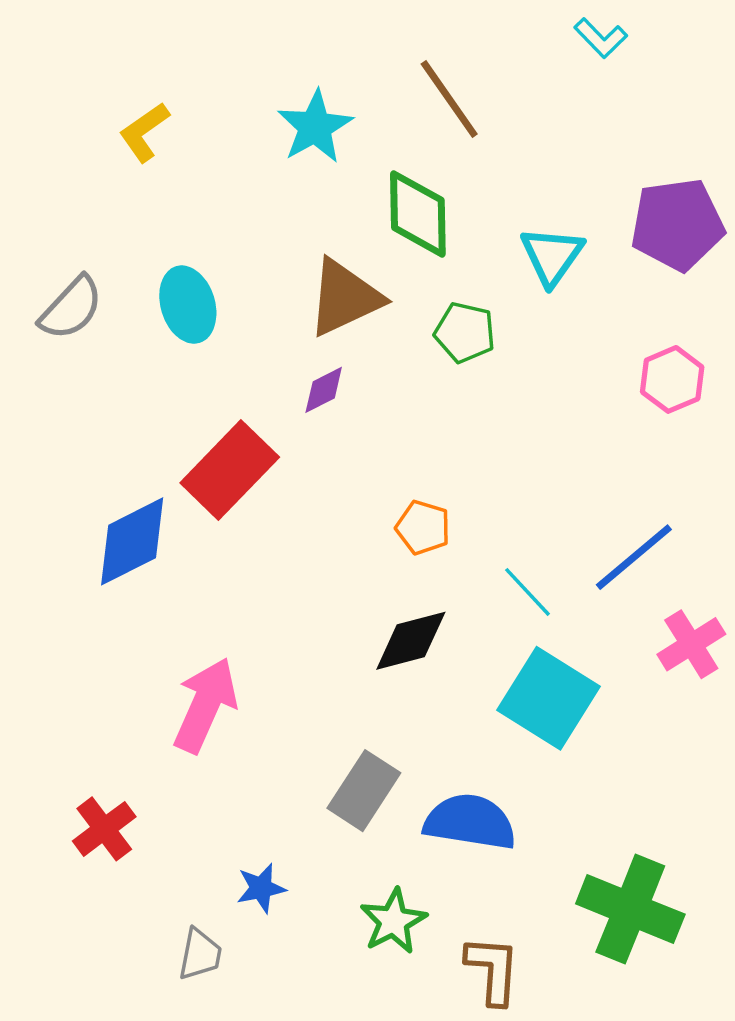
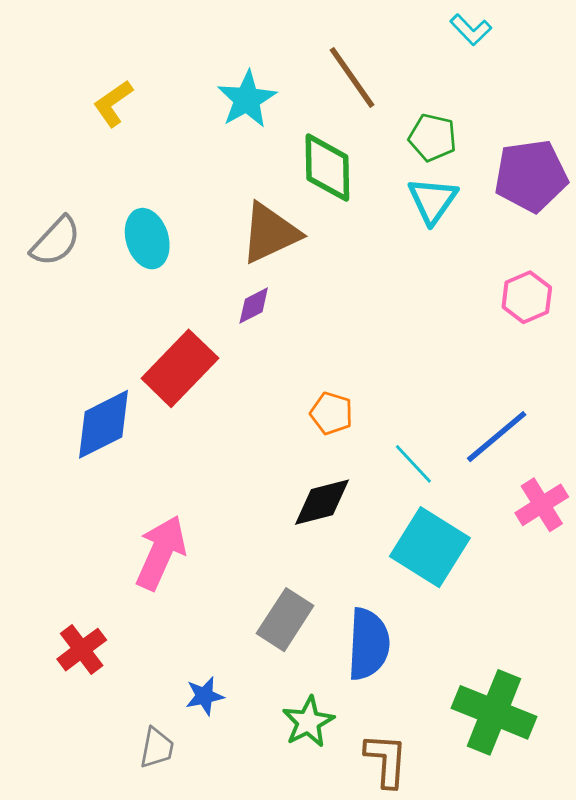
green pentagon: (465, 332) -> (433, 138), moved
blue semicircle: (470, 822) -> (368, 644), turned 84

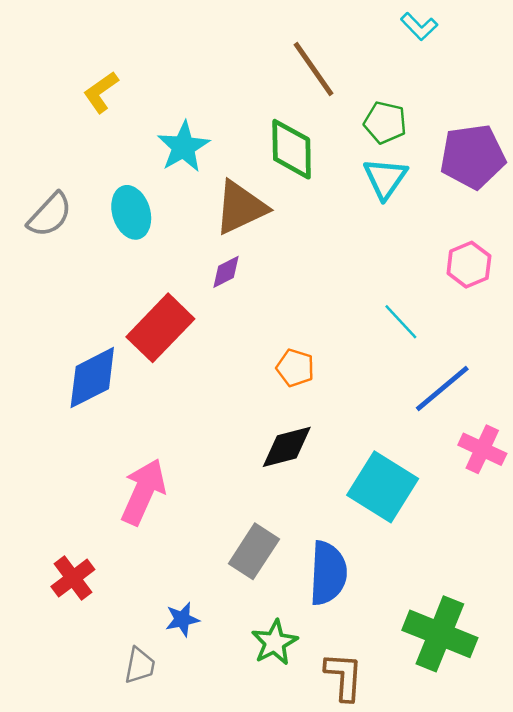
cyan star: (247, 99) -> (183, 147), moved
cyan line: (413, 464) -> (401, 322), moved
pink cross: (542, 505) -> (482, 449), turned -33

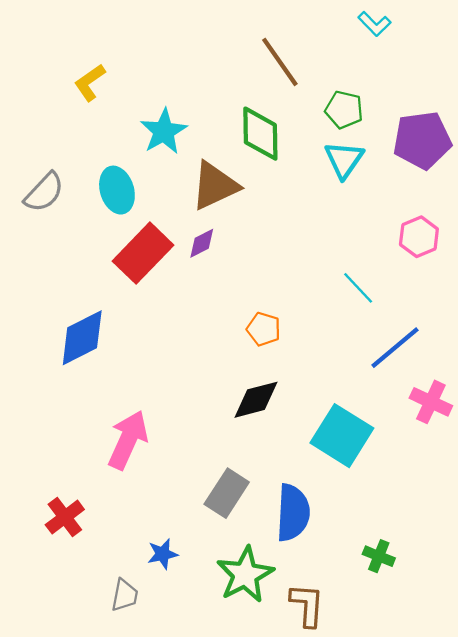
red rectangle: (160, 328) -> (143, 253), moved
green cross: (440, 634) -> (379, 556), moved, size x0.5
green star: (275, 642) -> (245, 575), size x1.4

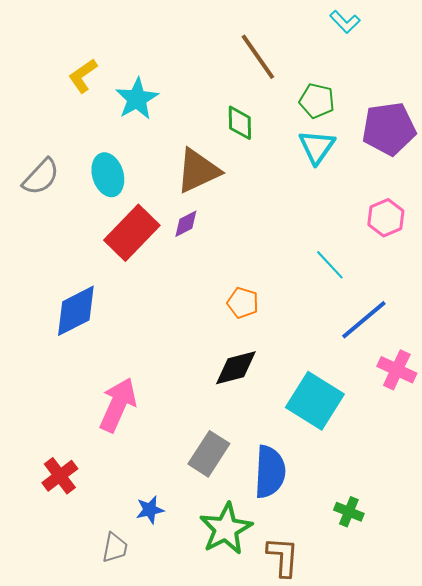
cyan star: (164, 131) -> (137, 99), moved
green diamond: (260, 134) -> (240, 123), size x0.7

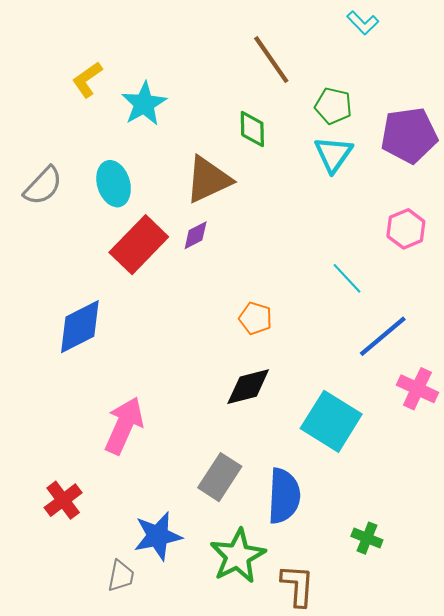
blue star: (150, 510) -> (158, 536), size x1.6

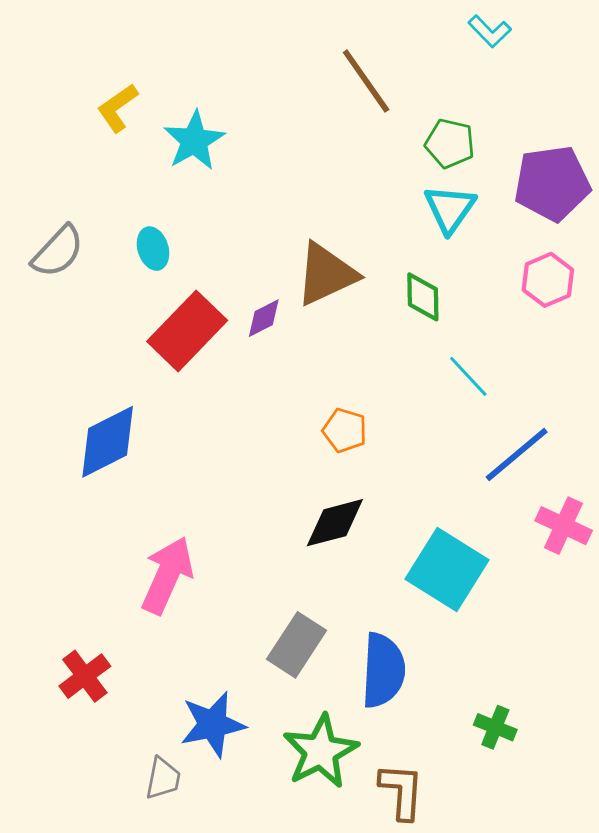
green diamond: (252, 129) -> (423, 297), moved
brown triangle: (208, 179) -> (326, 274), moved
cyan ellipse: (114, 184) -> (153, 249), size x0.7
pink hexagon: (406, 229) -> (548, 280), moved

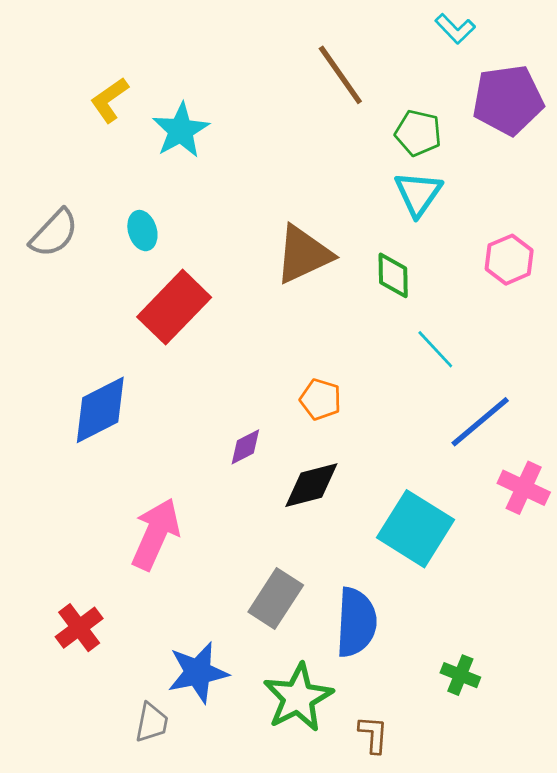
purple pentagon: (552, 183) -> (508, 100), moved
purple diamond: (264, 318) -> (245, 447), moved
brown L-shape: (402, 791) -> (373, 734), size x0.7

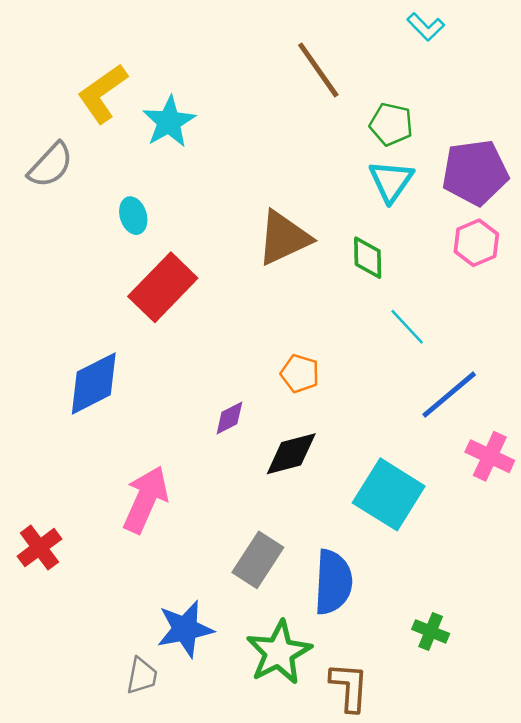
yellow L-shape: (109, 100) -> (102, 93), size x1.4
purple pentagon: (508, 100) -> (475, 172), moved
gray semicircle: (54, 233) -> (51, 165), moved
red cross: (79, 628) -> (39, 548), moved
brown L-shape: (373, 734) -> (349, 687), size x1.4

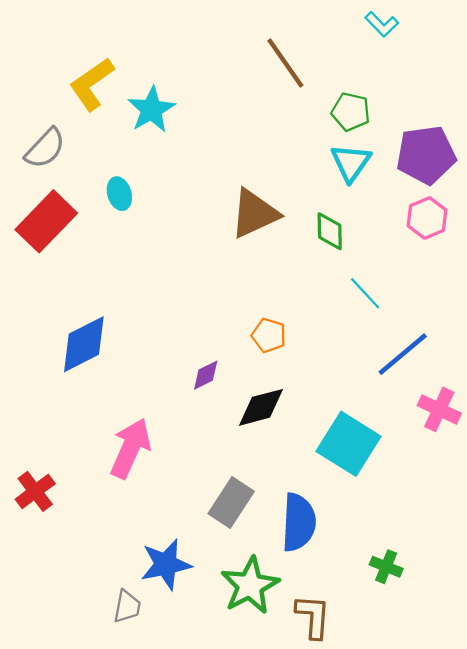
red rectangle: (163, 287) -> (46, 221), moved

